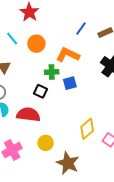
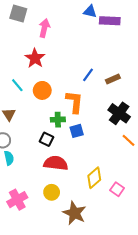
orange L-shape: (68, 55) -> (74, 102), turned 70
red semicircle: (28, 115) -> (56, 163), moved

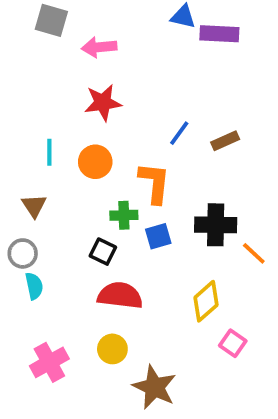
pink arrow: (44, 28) -> (99, 47), turned -108
red star: (35, 58) -> (103, 103), moved, turned 30
cyan line: (17, 85) -> (49, 152), turned 40
black cross: (119, 113) -> (216, 225), moved, turned -35
yellow diamond: (94, 178) -> (206, 301), moved

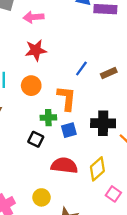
red semicircle: (120, 295) -> (64, 165), moved

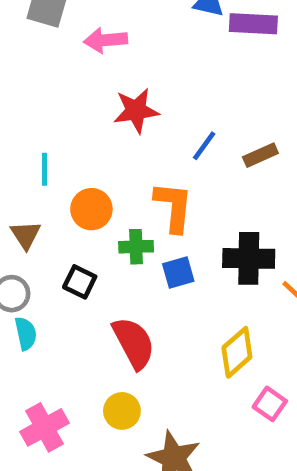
red star: (36, 50) -> (136, 111), moved
orange circle: (31, 86) -> (91, 209), moved
black square: (36, 139) -> (80, 282), moved
red semicircle: (64, 165) -> (134, 343), moved, turned 55

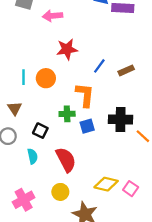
orange circle: (91, 209) -> (46, 78), moved
cyan semicircle: (26, 334) -> (32, 156), moved
yellow diamond: (237, 352) -> (106, 184), moved, turned 55

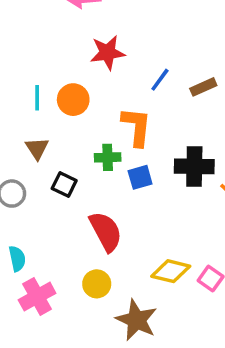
brown triangle: (15, 108) -> (37, 148), moved
cyan semicircle: (32, 156) -> (17, 259), moved

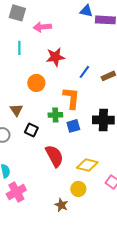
cyan line: (37, 98) -> (19, 48), moved
yellow diamond: (171, 271) -> (87, 165), moved
yellow circle: (97, 284) -> (78, 189), moved
brown star: (136, 320) -> (61, 205), moved, size x0.6

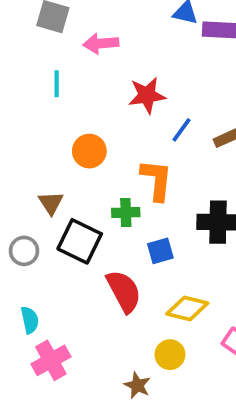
red star: (55, 57) -> (147, 95), moved
blue square: (73, 126) -> (160, 251), moved
black square: (31, 130) -> (80, 241), size x1.6

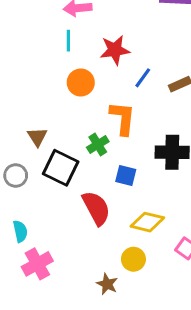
cyan line: (57, 84) -> (68, 41), moved
orange circle: (89, 151) -> (81, 83), moved
green cross: (126, 212) -> (98, 145), turned -30
blue square: (160, 251) -> (126, 176), turned 30

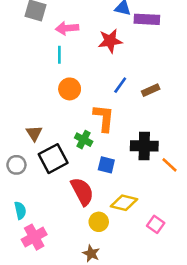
red star: (115, 50) -> (110, 41), moved
green cross: (98, 145) -> (84, 140), turned -30
black square: (61, 168) -> (53, 159), turned 36
yellow circle: (133, 259) -> (99, 222), moved

